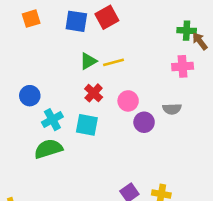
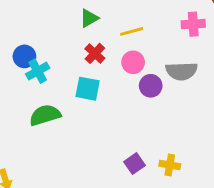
yellow line: (113, 62) -> (132, 31), moved
gray semicircle: (172, 109) -> (182, 71), size x1.5
cyan cross: (52, 120) -> (38, 71), moved

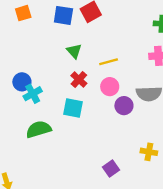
green triangle: (89, 18) -> (74, 51), turned -42
yellow cross: (170, 165) -> (149, 152), moved

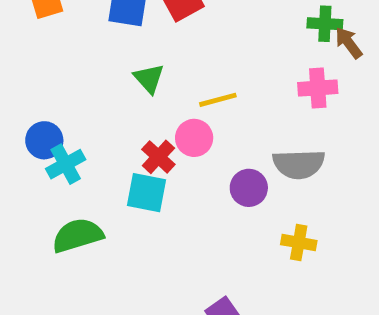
red cross: (79, 80) -> (158, 157), moved
pink circle: (110, 87) -> (194, 138), moved
yellow cross: (149, 152) -> (299, 243), moved

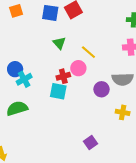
yellow line: (218, 100) -> (88, 52), turned 56
red cross: (158, 157) -> (63, 76), turned 32
green semicircle: (78, 235) -> (17, 108), moved

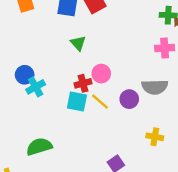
yellow line: (88, 52) -> (100, 102), moved
green semicircle: (17, 108) -> (39, 147), moved
yellow cross: (123, 112) -> (155, 137), moved

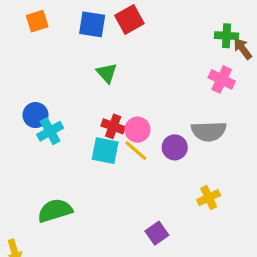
pink cross: (165, 48) -> (222, 79), turned 30
pink circle: (101, 74) -> (137, 130), moved
red cross: (83, 83) -> (113, 126), turned 35
yellow cross: (155, 137) -> (209, 198), turned -35

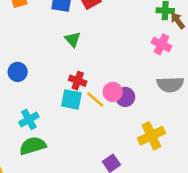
pink circle: (137, 130) -> (113, 92), moved
cyan cross: (50, 131) -> (29, 119), moved
gray semicircle: (209, 131) -> (170, 84), moved
yellow cross: (209, 198) -> (151, 136), size x1.5

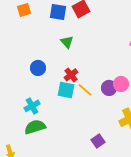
blue circle: (18, 72) -> (38, 68), moved
red cross: (78, 81) -> (71, 75), turned 32
pink circle: (113, 92) -> (121, 84), moved

